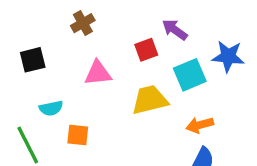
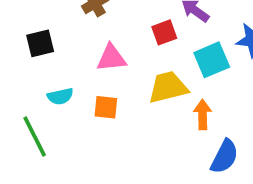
orange arrow: (200, 125) -> (203, 115), moved, turned 104
orange square: (78, 135) -> (106, 107), moved

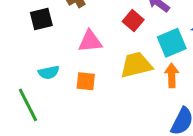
red square: (164, 32) -> (133, 21), turned -30
black square: (40, 43) -> (41, 19), moved
orange arrow: (203, 115) -> (172, 75), moved

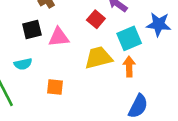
black square: (41, 19) -> (32, 29), moved
orange square: (86, 81) -> (55, 87), moved

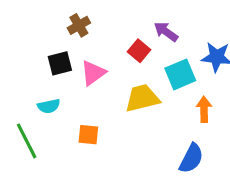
pink triangle: (59, 37) -> (93, 73), turned -30
orange arrow: (129, 67) -> (204, 109), moved

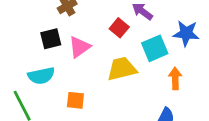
cyan semicircle: (49, 106) -> (41, 76), size x1.4

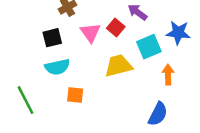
pink triangle: (80, 47) -> (90, 33), moved, turned -30
cyan semicircle: (41, 76) -> (57, 67), moved

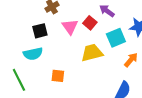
cyan semicircle: (57, 67) -> (33, 54), moved
orange arrow: (168, 75) -> (131, 60), turned 42

